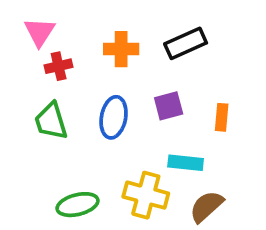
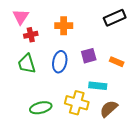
black rectangle: (186, 43) -> (115, 18), moved
orange rectangle: (222, 117) -> (117, 62), turned -72

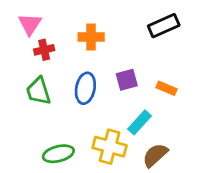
cyan rectangle: (98, 86) -> (139, 122), turned -54

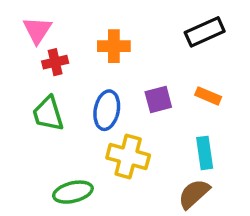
orange rectangle: (167, 88) -> (208, 96), moved
cyan rectangle: (139, 122) -> (205, 153), moved, turned -50
yellow cross: (110, 147) -> (128, 156), moved

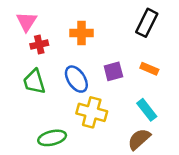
black rectangle: (205, 32) -> (147, 23), turned -40
blue ellipse: (107, 110) -> (76, 79), turned -44
cyan rectangle: (205, 153) -> (147, 110), turned -30

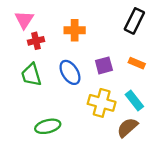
yellow cross: (92, 112) -> (102, 103), moved

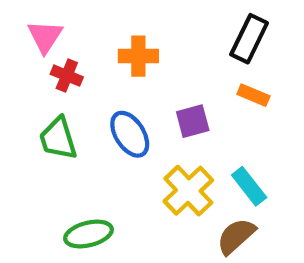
red cross: (36, 41) -> (67, 76), turned 35
orange rectangle: (137, 63) -> (253, 95), moved
yellow cross: (102, 103) -> (188, 191), turned 32

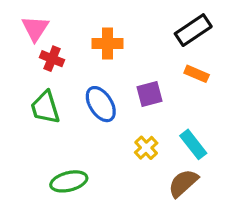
black rectangle: (249, 39) -> (193, 30), turned 30
yellow cross: (188, 191) -> (146, 148), size x0.6

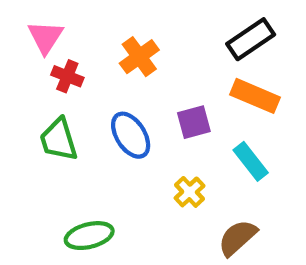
orange cross: (107, 44) -> (139, 57), turned -36
orange rectangle: (197, 74) -> (255, 96), size x1.5
cyan rectangle: (193, 144) -> (251, 161), moved

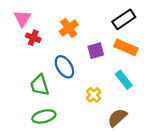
purple square: (194, 122) -> (96, 51), moved
green trapezoid: (59, 140) -> (40, 85), moved

